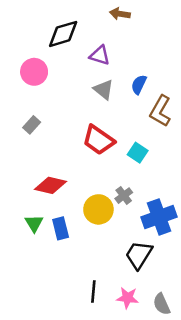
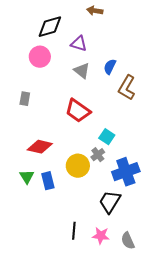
pink circle: (34, 72) -> (40, 57), moved
gray rectangle: (32, 125) -> (25, 99), turned -32
cyan square: (138, 153) -> (107, 137), moved

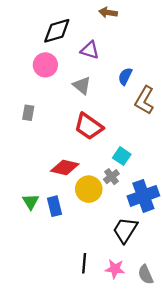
gray triangle: (82, 71) -> (82, 85), moved
red diamond: (40, 147) -> (65, 167), moved

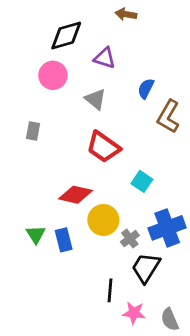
gray cross: (111, 177) -> (130, 239), moved
black line: (84, 263) -> (110, 290), moved

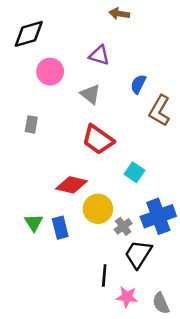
black diamond: (66, 35) -> (29, 34), moved

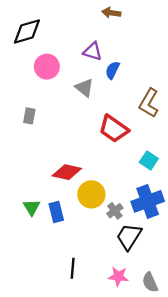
blue semicircle: (138, 84) -> (112, 70), moved
red trapezoid: (98, 140) -> (114, 129), moved
cyan square: (134, 172) -> (149, 160), moved
black line: (104, 275) -> (73, 268), moved

